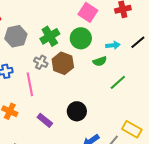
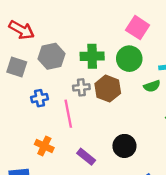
green cross: (50, 36) -> (92, 56), turned 30
gray cross: (41, 62) -> (81, 87), turned -32

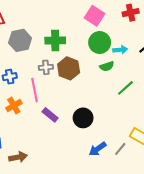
green circle: (129, 59) -> (100, 43), moved
orange cross: (44, 146) -> (14, 106), moved, turned 35
purple rectangle: (86, 157) -> (50, 115), moved

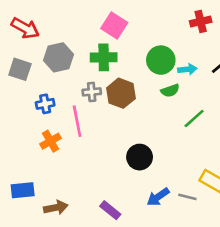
pink square: (94, 16) -> (114, 25), moved
purple rectangle: (50, 115) -> (110, 210), moved
gray line: (120, 149) -> (187, 197), turned 64

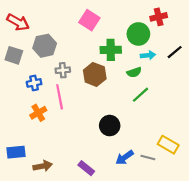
green cross: (104, 57) -> (111, 50), moved
green circle: (161, 60) -> (138, 34), moved
gray cross: (92, 92) -> (63, 70), moved
green line: (194, 118) -> (141, 95), moved

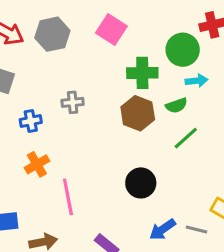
gray hexagon: (45, 46) -> (52, 34), moved
brown hexagon: (95, 74) -> (138, 113), moved
pink line: (60, 97) -> (68, 197), moved

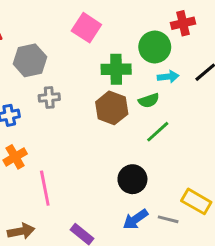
gray hexagon: (52, 34) -> (30, 60), moved
black circle: (141, 183) -> (132, 179), moved

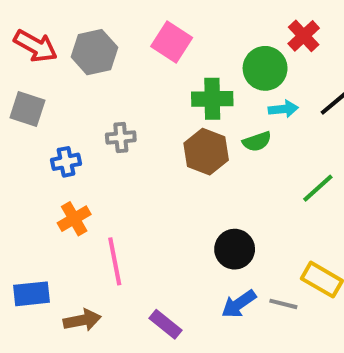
red cross: (183, 23) -> (304, 36), turned -30
gray hexagon: (30, 60) -> (94, 52), moved
green line: (158, 132) -> (318, 188), moved

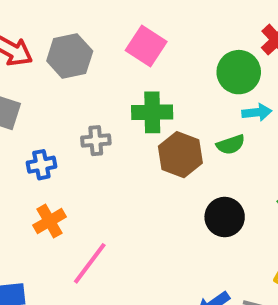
green cross: (212, 99) -> (152, 112), moved
black circle: (235, 249) -> (225, 217), moved
pink line: (115, 261) -> (90, 263), turned 48

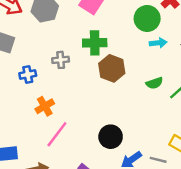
green semicircle: (231, 145) -> (154, 83), moved
black circle: (225, 217) -> (111, 137), moved
orange cross: (50, 221) -> (45, 106), moved

